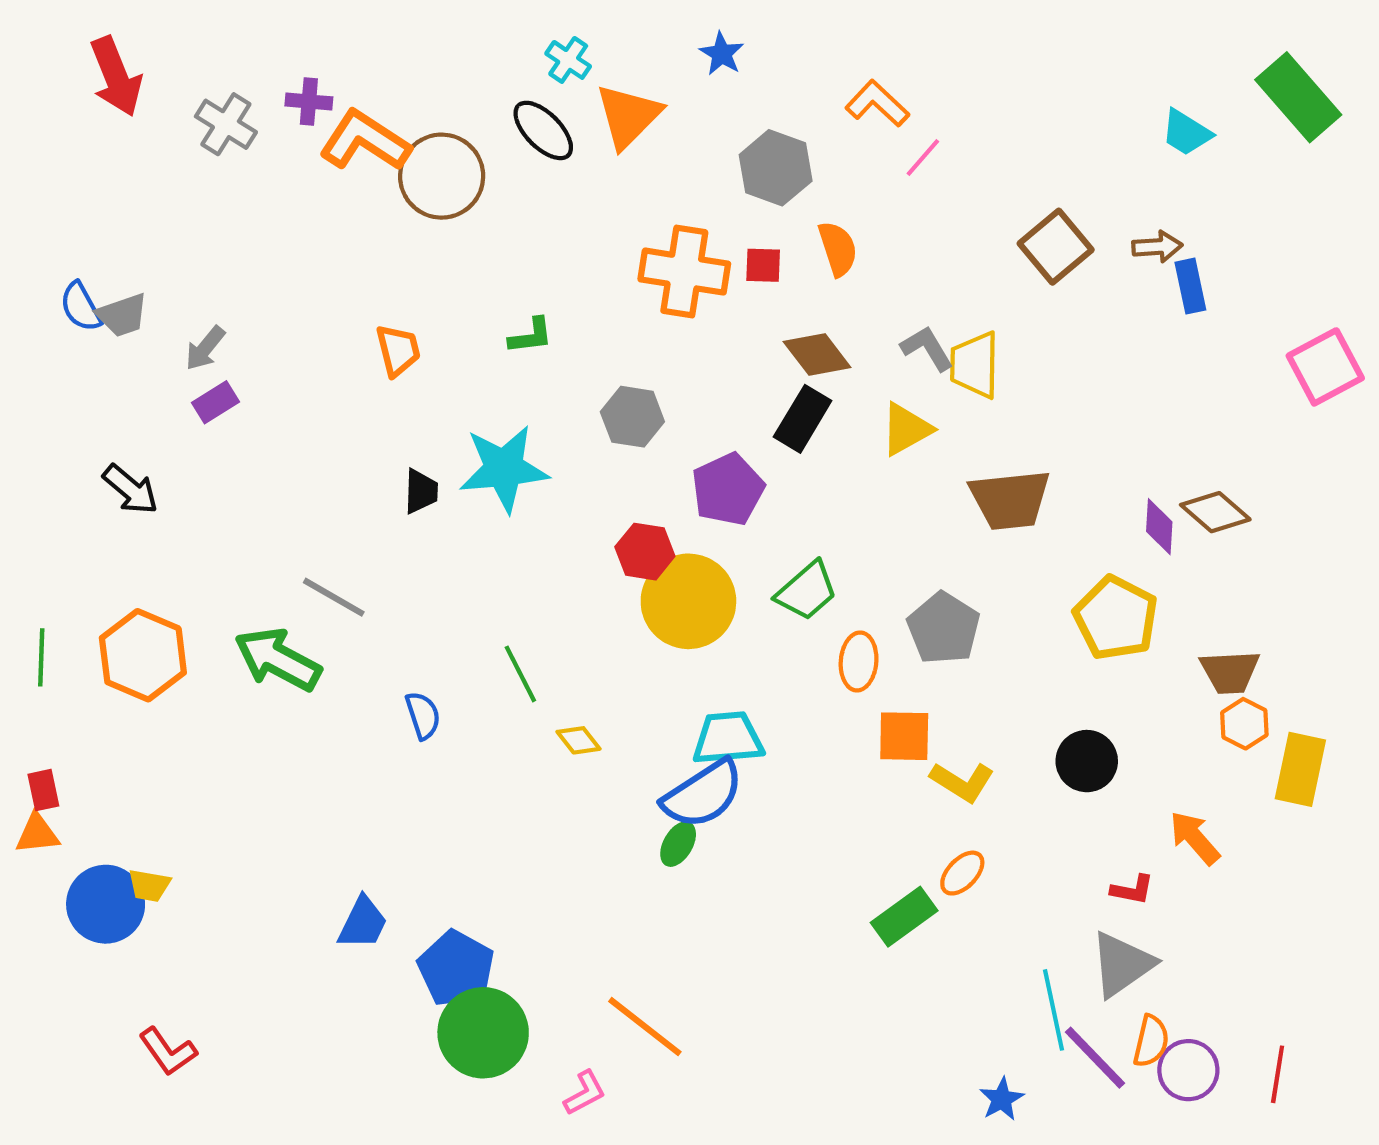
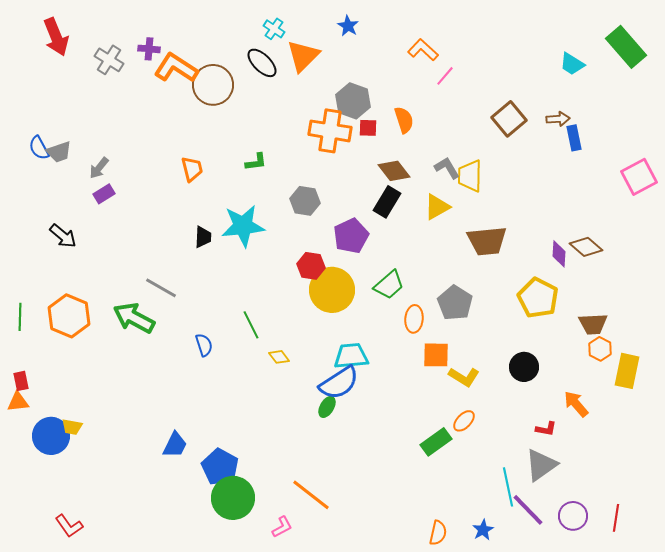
gray hexagon: (776, 168) -> (353, 101), moved
orange semicircle: (1151, 1041) -> (438, 533), moved
red L-shape: (168, 1051) -> (69, 526), moved

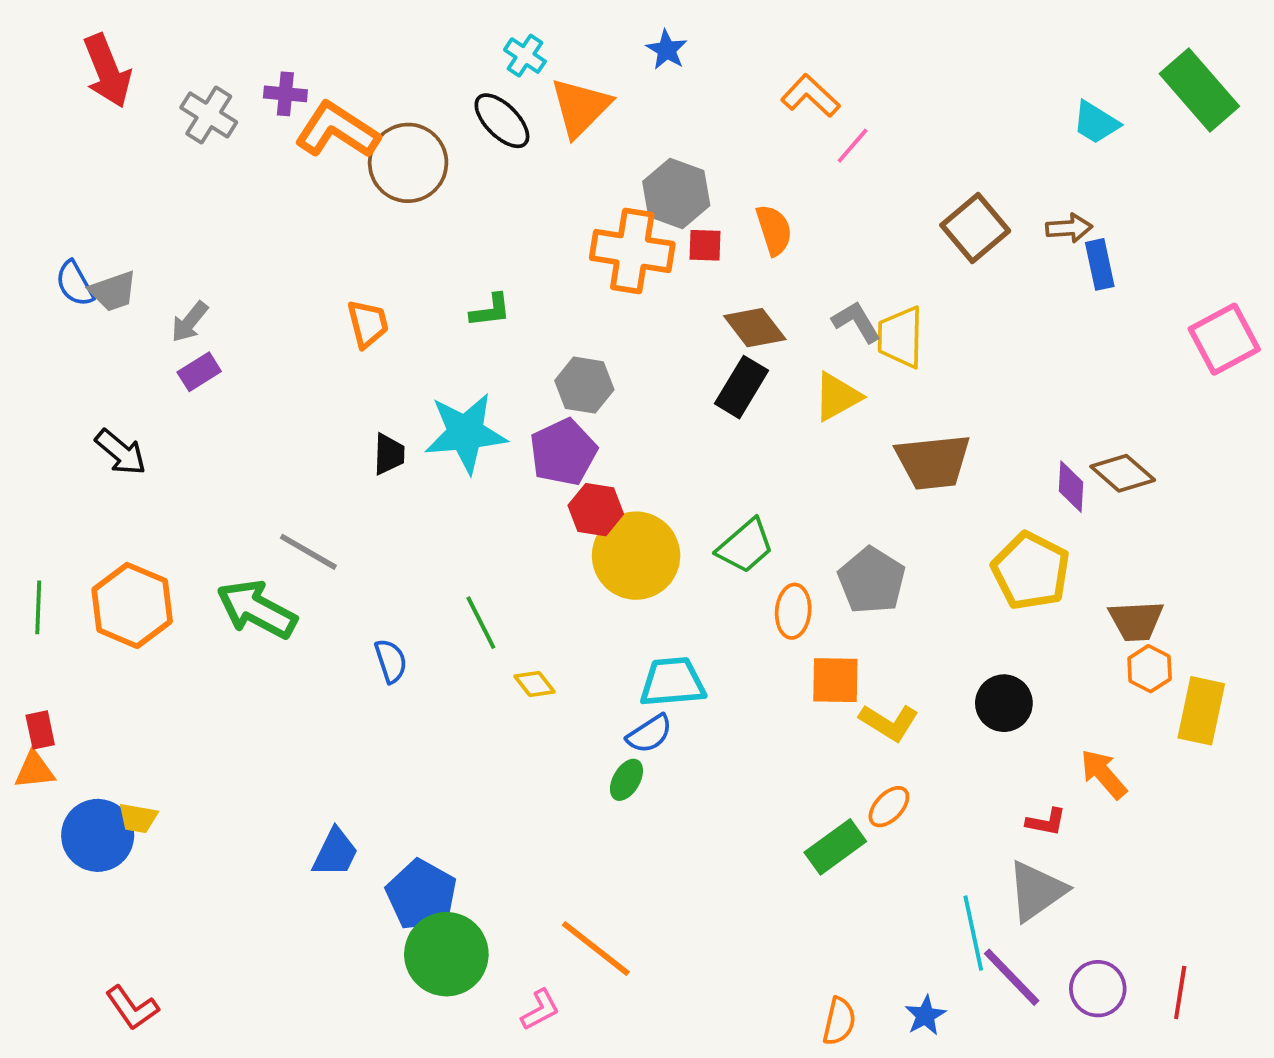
purple pentagon: (351, 236) -> (563, 452), moved
blue semicircle: (339, 383) -> (649, 734), size x0.6

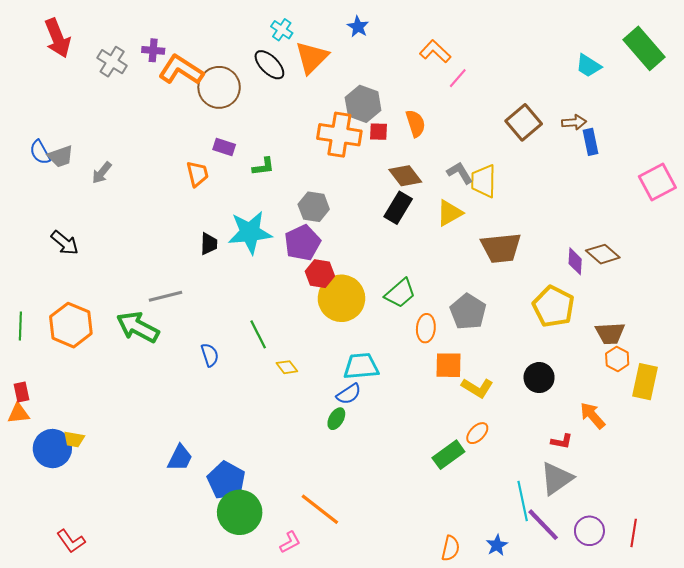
purple rectangle: (199, 372) -> (224, 147), moved, turned 50
gray line: (308, 552) -> (166, 296), turned -44

